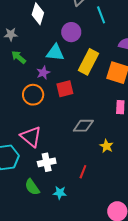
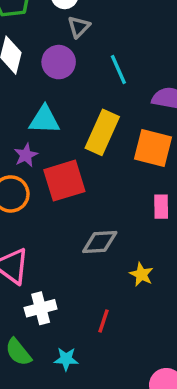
cyan line: (101, 15) -> (118, 69), moved
purple circle: (71, 32) -> (59, 62), moved
red square: (65, 89) -> (64, 181), size x1.4

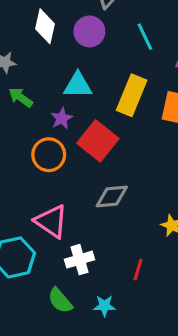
red square: (64, 181) -> (98, 141), turned -33
gray diamond: (100, 242) -> (112, 196), moved

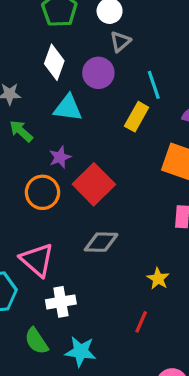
cyan triangle: (78, 85) -> (68, 108), moved
yellow rectangle: (132, 95) -> (137, 117), moved, size x0.7
red line: (138, 270) -> (141, 322), moved
cyan star: (104, 306) -> (81, 351), size x1.4

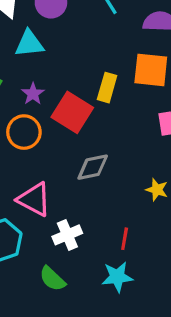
yellow rectangle: (137, 117) -> (107, 88), moved
red line: (141, 322) -> (125, 239), moved
cyan star: (81, 351) -> (117, 277), moved

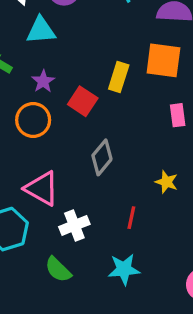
red square: (72, 112) -> (83, 101), size x0.7
gray diamond: (93, 167) -> (102, 157), turned -40
red line: (125, 239) -> (131, 218), moved

